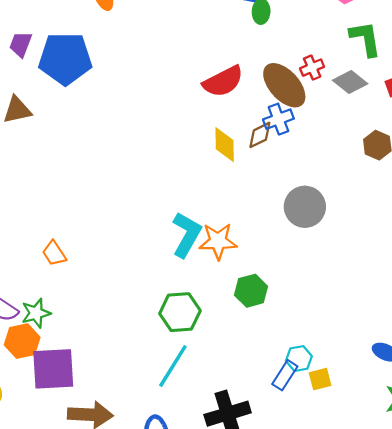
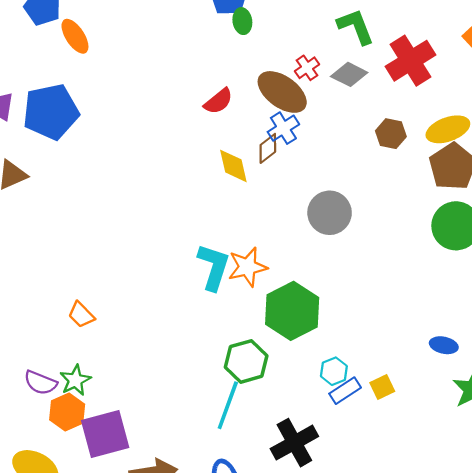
red semicircle: (223, 81) -> (218, 101), size x0.7
green hexagon: (251, 291) -> (292, 311), size x1.6
green hexagon: (180, 312) -> (246, 361), moved
cyan hexagon: (299, 359) -> (334, 371), moved
blue rectangle: (285, 375) -> (345, 391), turned 36

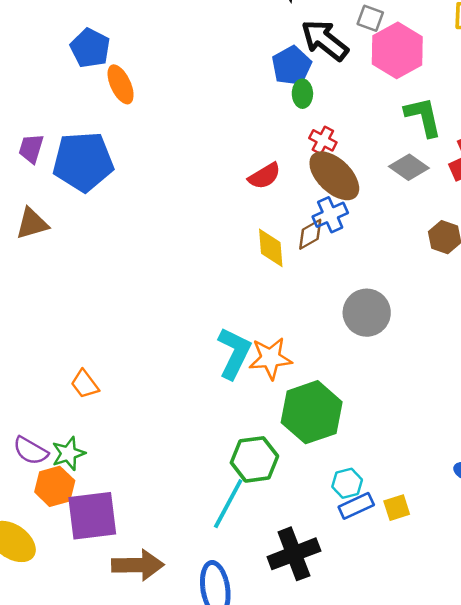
red cross: (307, 68) -> (323, 140), moved, turned -35

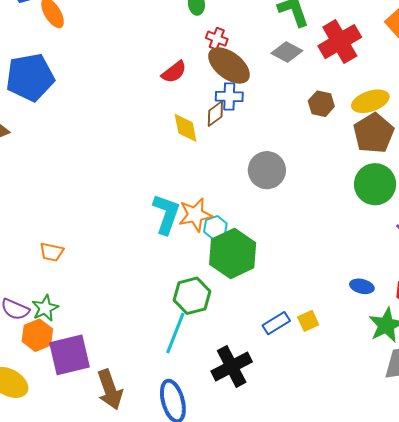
blue cross: (330, 215) -> (229, 96), turned 32
orange trapezoid: (85, 384) -> (52, 252), turned -35
cyan hexagon: (347, 483) -> (215, 228), moved
brown arrow: (138, 565) -> (110, 390), turned 78

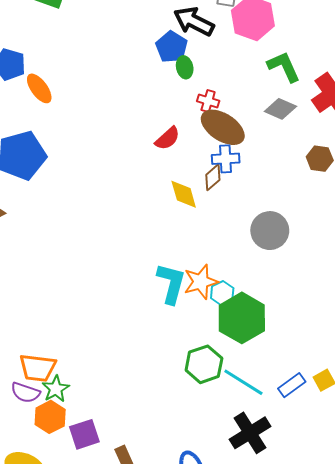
orange trapezoid: (52, 252) -> (38, 368), moved, size x1.5
cyan line: (175, 333) -> (243, 382), moved, turned -75
purple square: (70, 355) -> (84, 434), size x0.7

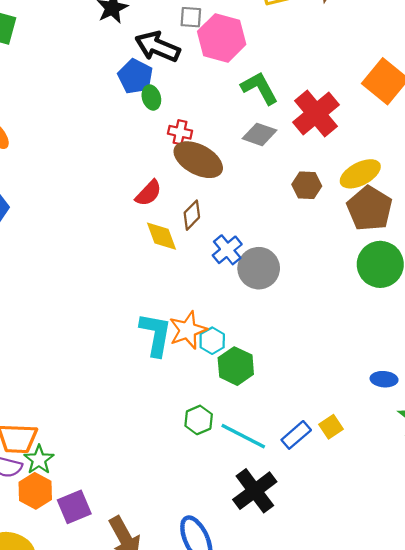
red semicircle: (167, 138) -> (148, 193), moved
blue cross: (226, 159) -> (227, 250), moved, turned -32
green hexagon: (242, 318) -> (236, 366), size x0.7
green hexagon: (204, 364) -> (199, 420), size x0.7

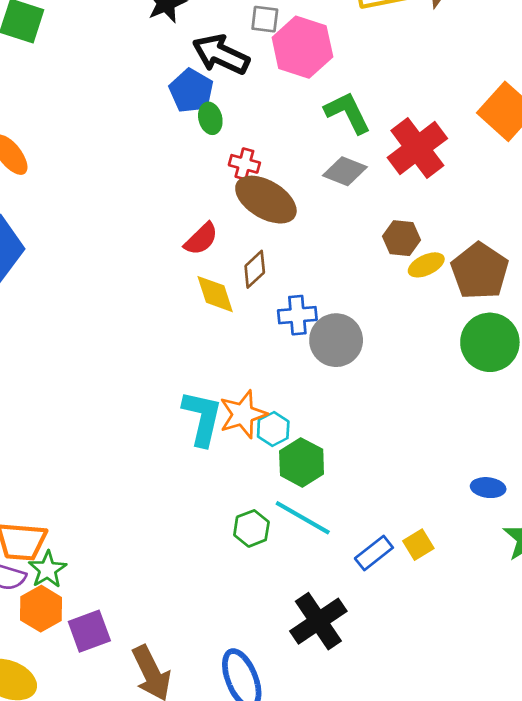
yellow ellipse: (360, 174) -> (426, 265), moved, size x0.7
blue cross: (227, 250) -> (297, 315), turned 32
cyan line: (243, 436) -> (303, 518), moved

